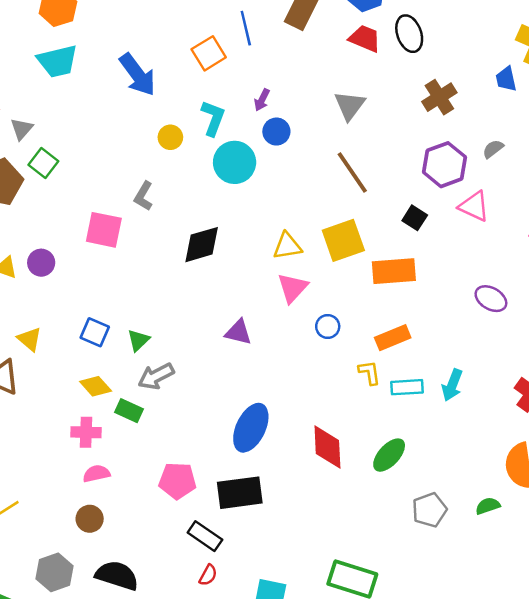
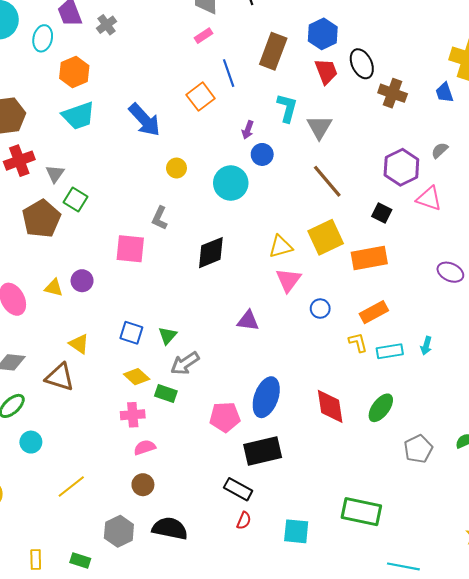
red trapezoid: (365, 38) -> (326, 71), turned 52
brown cross: (439, 97) -> (393, 93), moved, turned -32
cyan L-shape: (213, 118) -> (287, 108), moved
cyan arrow: (452, 385) -> (426, 346), size x0.7
pink pentagon: (177, 481) -> (225, 417), moved

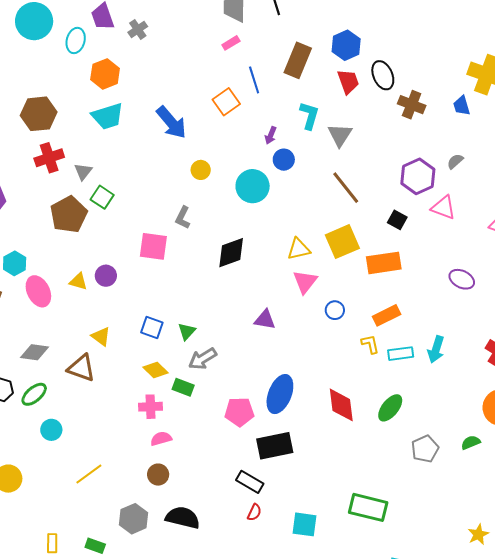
cyan arrow: (426, 346) -> (436, 349), size x1.5

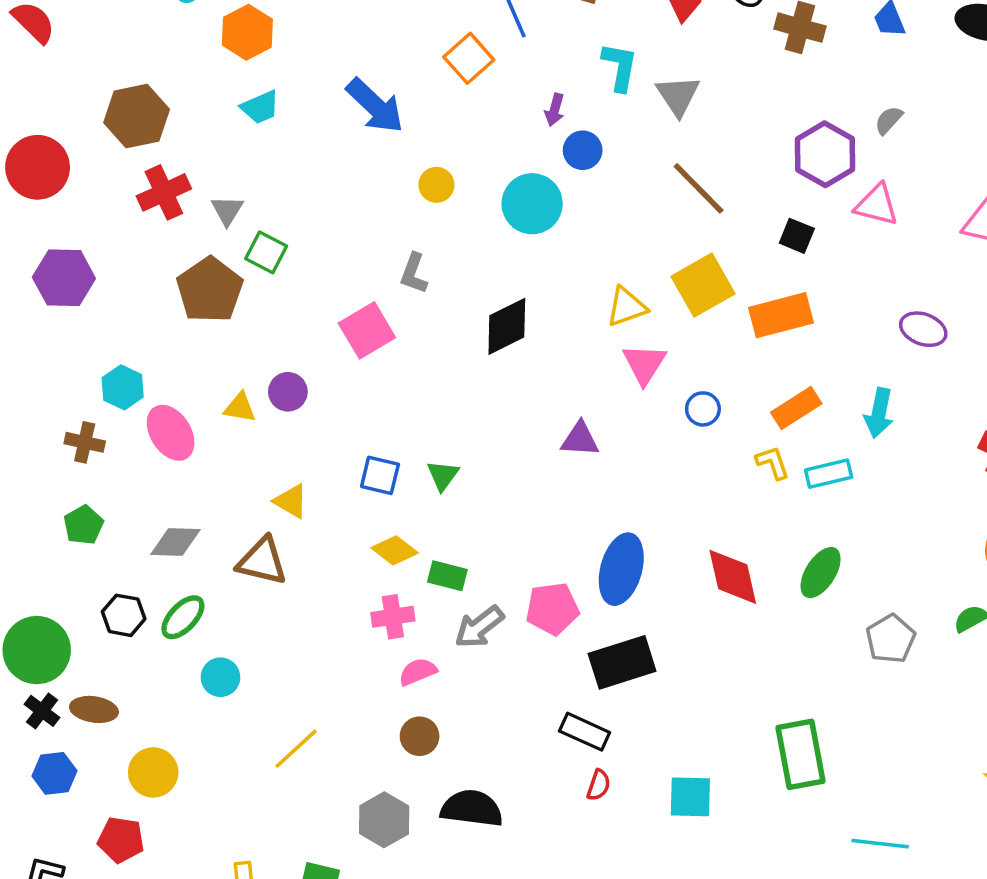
cyan trapezoid: (108, 116) -> (260, 107), size x0.7
pink square: (153, 246) -> (367, 330), turned -32
cyan arrow: (436, 349) -> (879, 413), moved
gray arrow: (203, 359) -> (479, 627), moved
green rectangle: (368, 507) -> (801, 754), turned 72

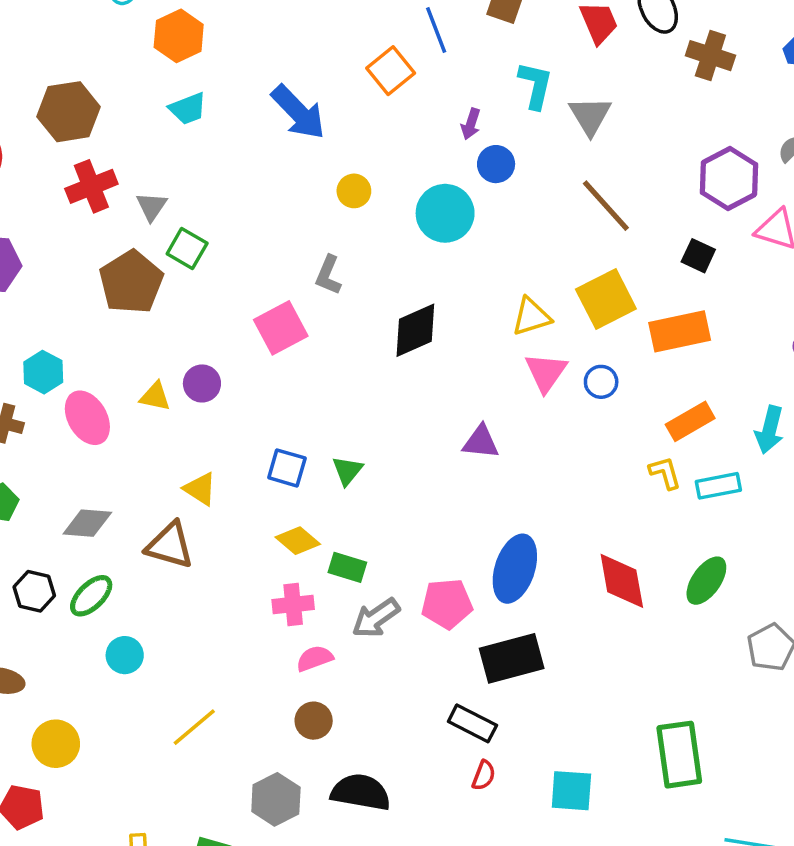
blue circle: (703, 409) -> (601, 382), moved

